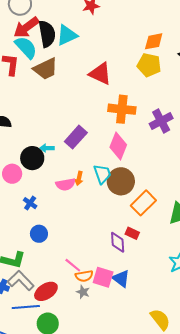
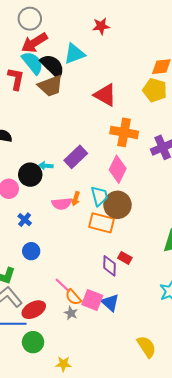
black semicircle: (47, 34) -> (52, 66), moved, turned -40
orange rectangle: (143, 203) -> (102, 223), moved, turned 55
orange semicircle: (84, 276) -> (73, 297), turned 54

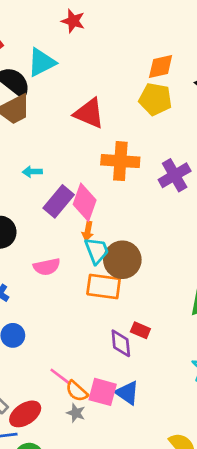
red star: (101, 26) -> (73, 21), turned 30
cyan arrow: (46, 166) -> (32, 172), moved
pink diamond: (118, 169) -> (85, 202), moved
orange arrow: (76, 199) -> (88, 231), moved

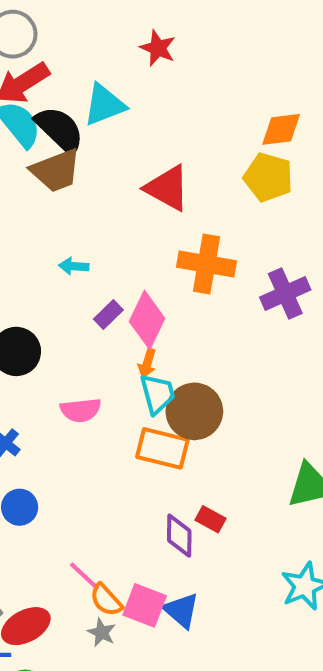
purple rectangle: (59, 201) -> (108, 315), size x0.6

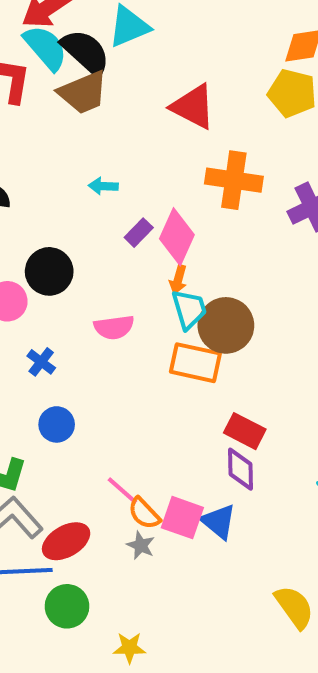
red rectangle: (210, 519) -> (245, 431), size x1.4
purple diamond: (179, 536) -> (240, 469), moved

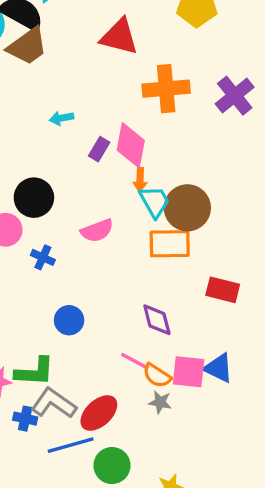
blue cross: (41, 362) -> (43, 257), moved
purple diamond: (240, 469) -> (157, 320), moved

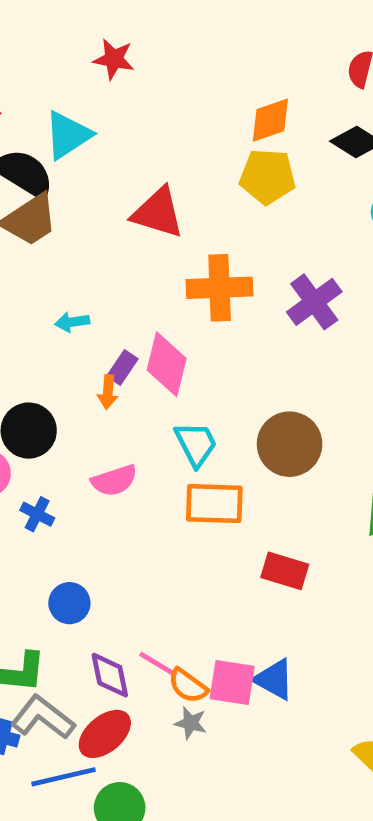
orange arrow: (140, 180) -> (108, 392), moved
brown circle: (187, 208) -> (290, 444), moved
purple diamond: (157, 320) -> (110, 675), moved

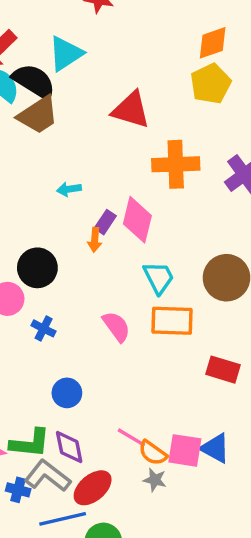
yellow pentagon: (268, 177) -> (211, 84), turned -30
pink semicircle: (114, 480) -> (116, 327), moved, turned -108
purple diamond: (110, 675) -> (69, 447), moved

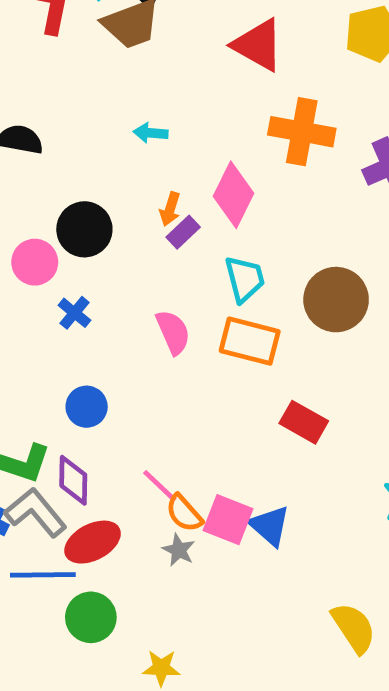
purple rectangle: (105, 222) -> (183, 232), moved

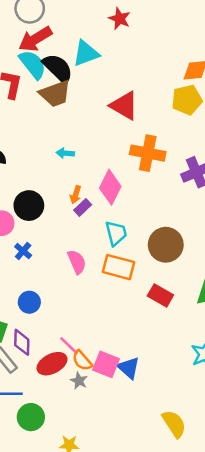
red rectangle: (304, 422) -> (160, 295), moved
red ellipse: (93, 542) -> (52, 364), moved

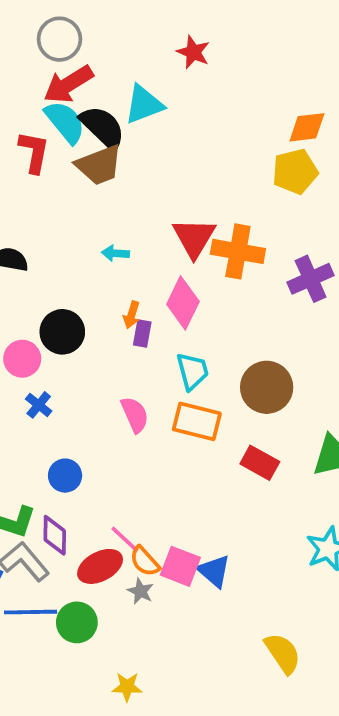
red triangle: (124, 106) -> (194, 238), moved, turned 32
purple rectangle: (83, 207) -> (142, 334), turned -36
blue cross: (23, 251) -> (39, 405), moved
green circle: (31, 417) -> (77, 622), moved

